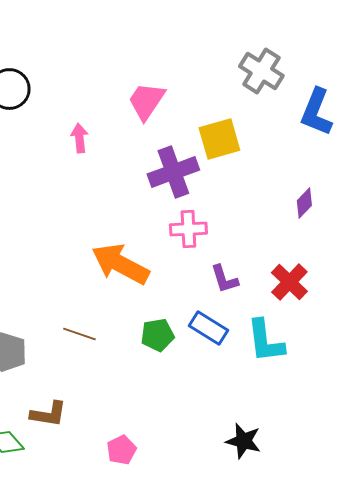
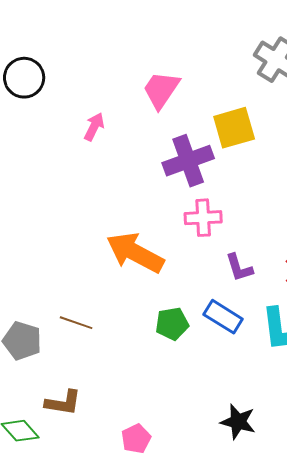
pink arrow: (79, 138) -> (94, 127), turned 32
brown line: (79, 334) -> (76, 323), moved
black star: (243, 441) -> (238, 422), moved

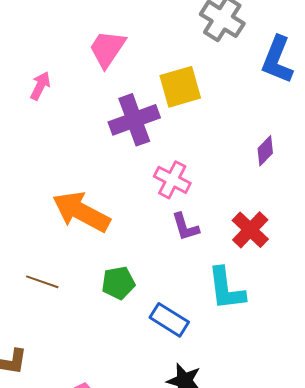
pink cross: (203, 218) -> (172, 180), moved, turned 30
blue rectangle: (223, 317) -> (169, 320), moved
brown line: (76, 323) -> (42, 282), moved

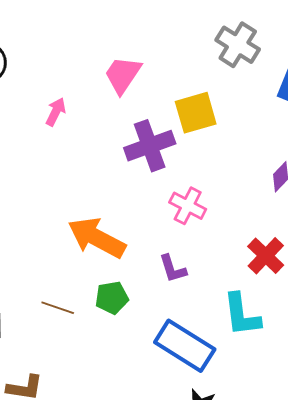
purple L-shape: (185, 227) -> (173, 269), moved
green pentagon: (118, 283) -> (112, 298), moved
blue rectangle: (169, 320) -> (185, 346), size x1.5

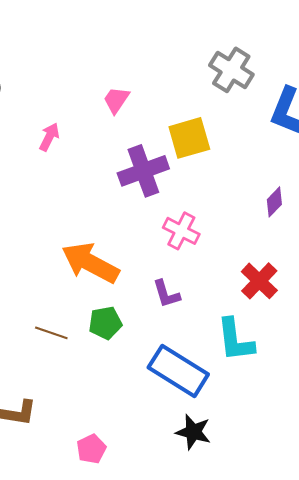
pink trapezoid: (123, 75) -> (116, 100), size x0.7

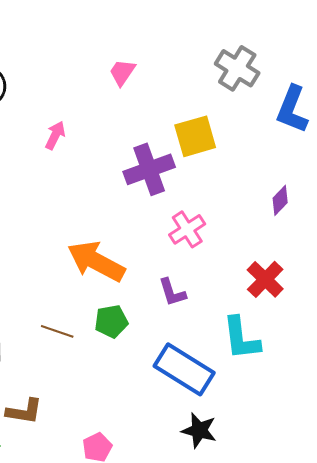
pink trapezoid: (116, 100) -> (122, 72), moved
pink cross: (181, 231) -> (187, 229), turned 30

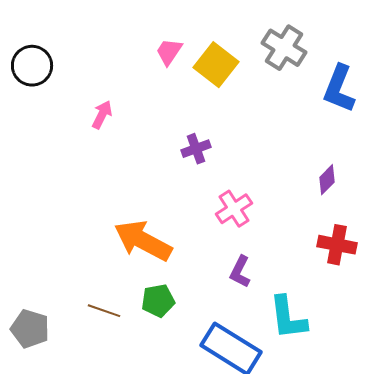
yellow square: (195, 136) -> (216, 65), moved, turned -36
purple cross: (149, 169) -> (196, 149), size x0.6
red cross: (265, 279) -> (337, 245), moved, turned -33
purple L-shape: (172, 292) -> (240, 272), moved, turned 44

